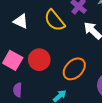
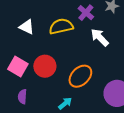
yellow semicircle: (54, 20) -> (61, 26), turned 115

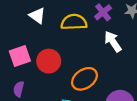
pink square: (18, 67) -> (20, 56), turned 30

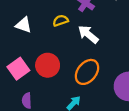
yellow semicircle: (74, 22) -> (61, 21), size x0.6
white arrow: (113, 42) -> (88, 34), moved

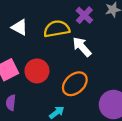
yellow semicircle: (61, 21) -> (57, 29), size x1.6

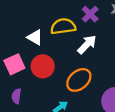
white triangle: (19, 27) -> (35, 37), moved
white arrow: (82, 47) -> (87, 44), turned 84

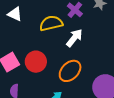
white triangle: (35, 37) -> (15, 14), moved

